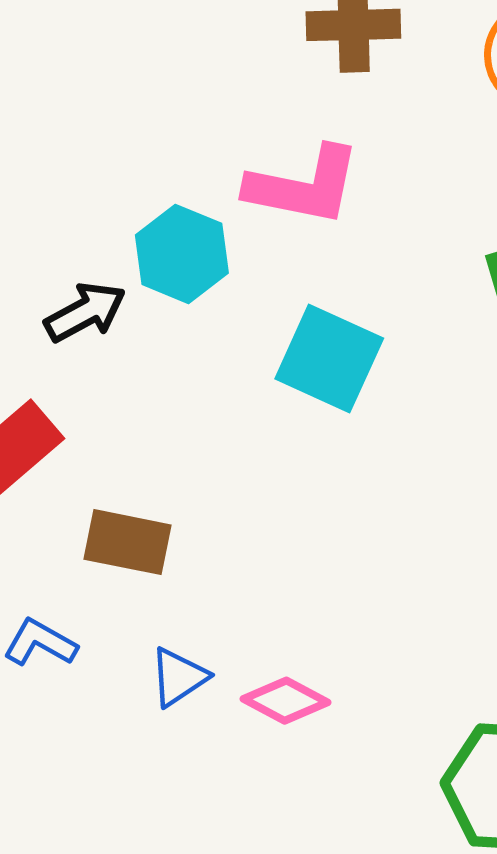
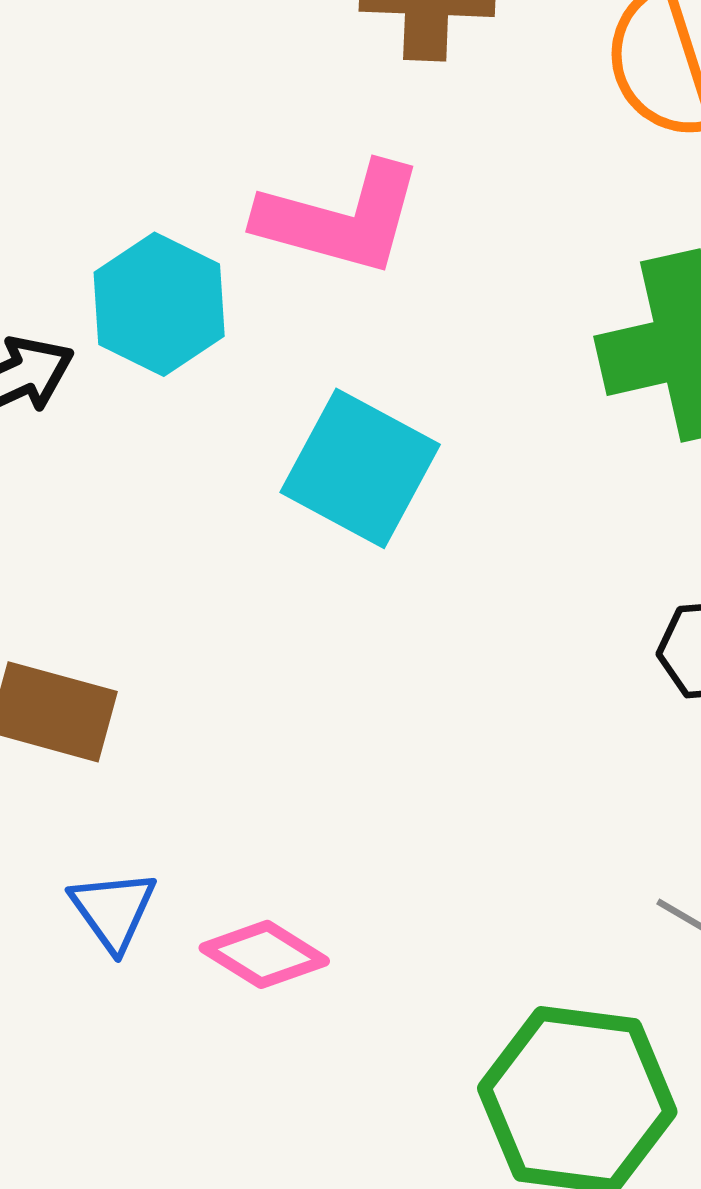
blue triangle: (179, 677) -> (113, 910), turned -36

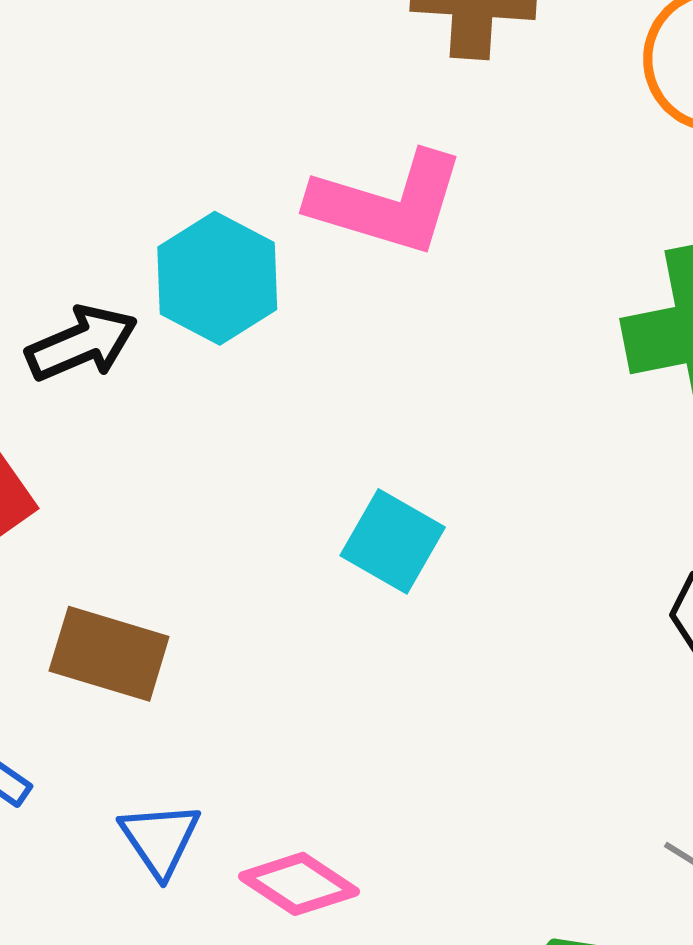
cyan square: (360, 468) -> (393, 541), moved, size x0.7

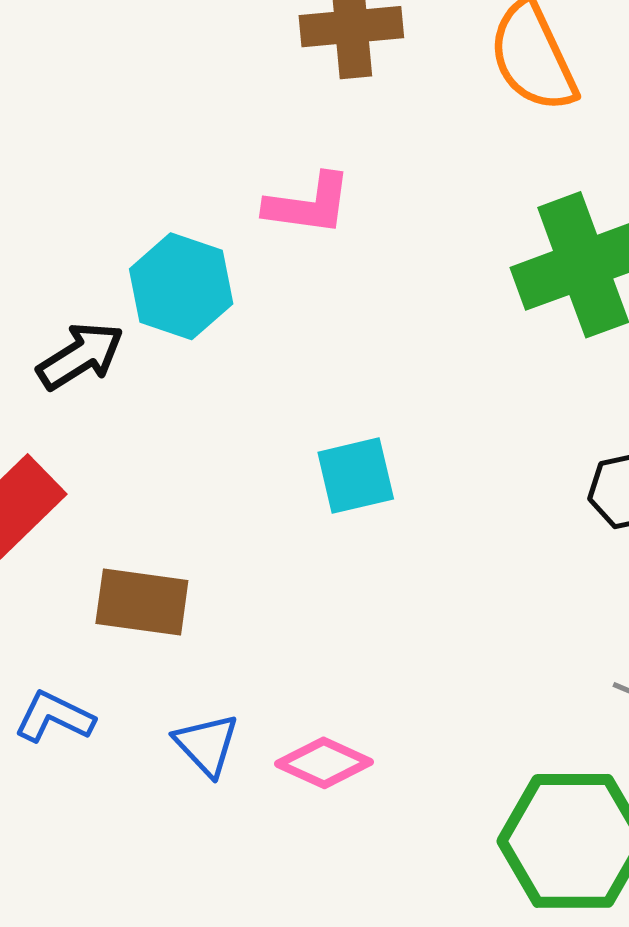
pink L-shape: (387, 203) -> (308, 204), size x0.7
cyan square: (393, 541) -> (356, 476), turned -34

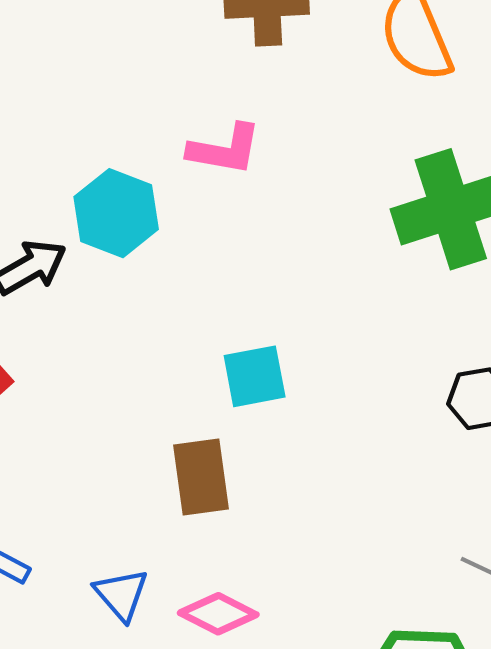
brown rectangle: (142, 602) -> (201, 477), moved, turned 72

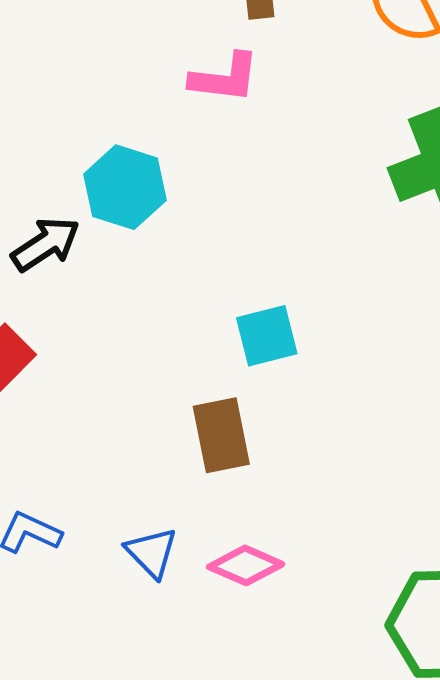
pink L-shape: (225, 149) -> (225, 78), moved

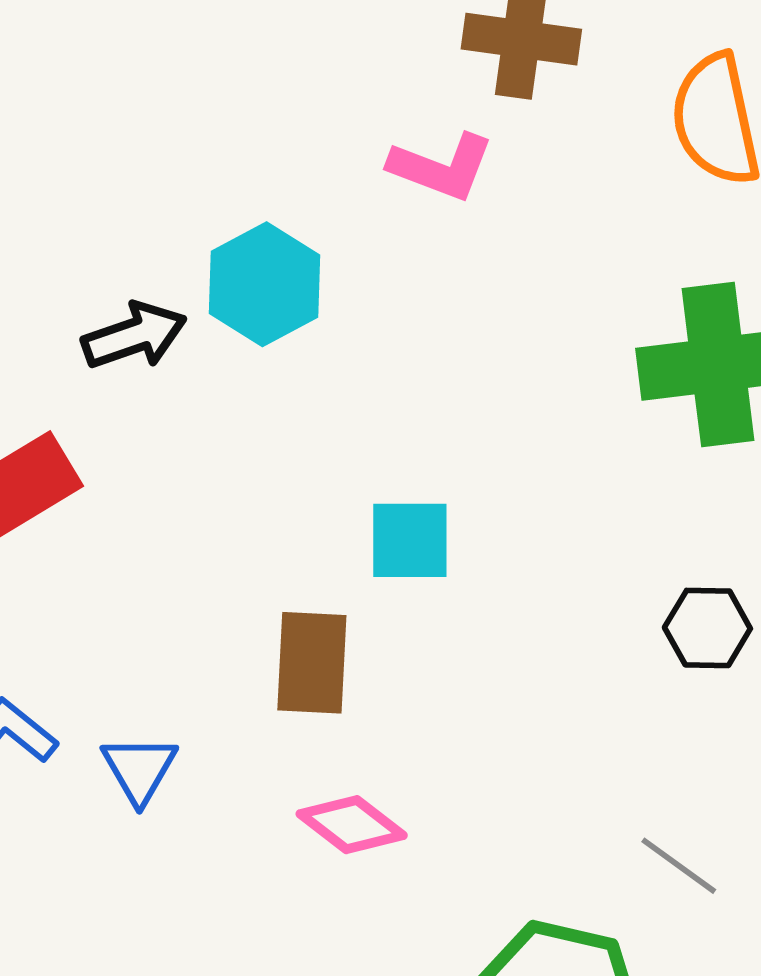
blue triangle: (152, 552) -> (139, 769), moved
pink diamond: (245, 565) -> (352, 825), moved

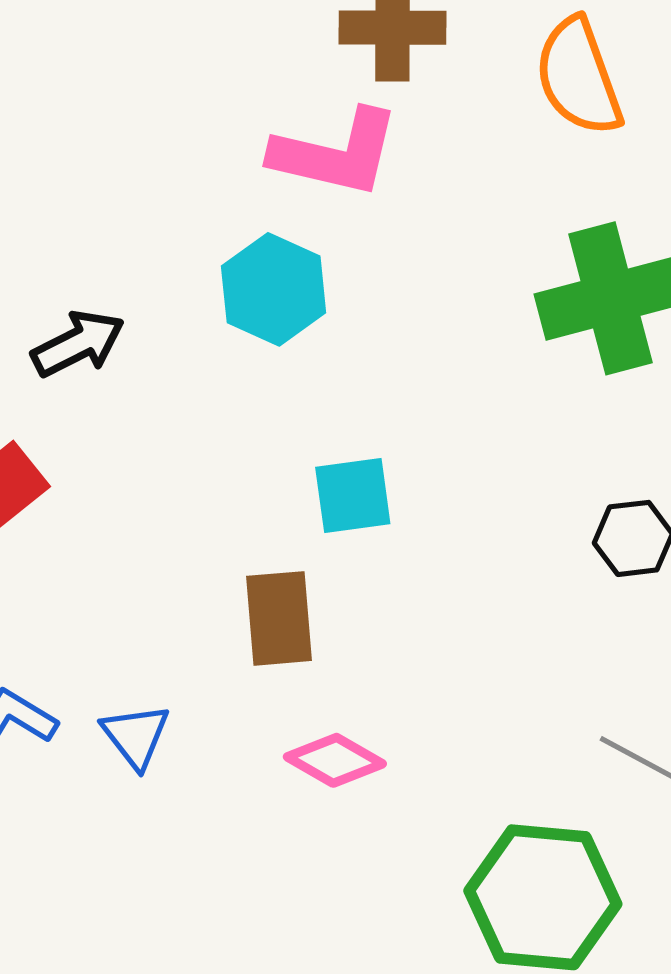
pink L-shape: (441, 167) -> (336, 153), size x1.4
cyan hexagon: (265, 284) -> (274, 289), moved

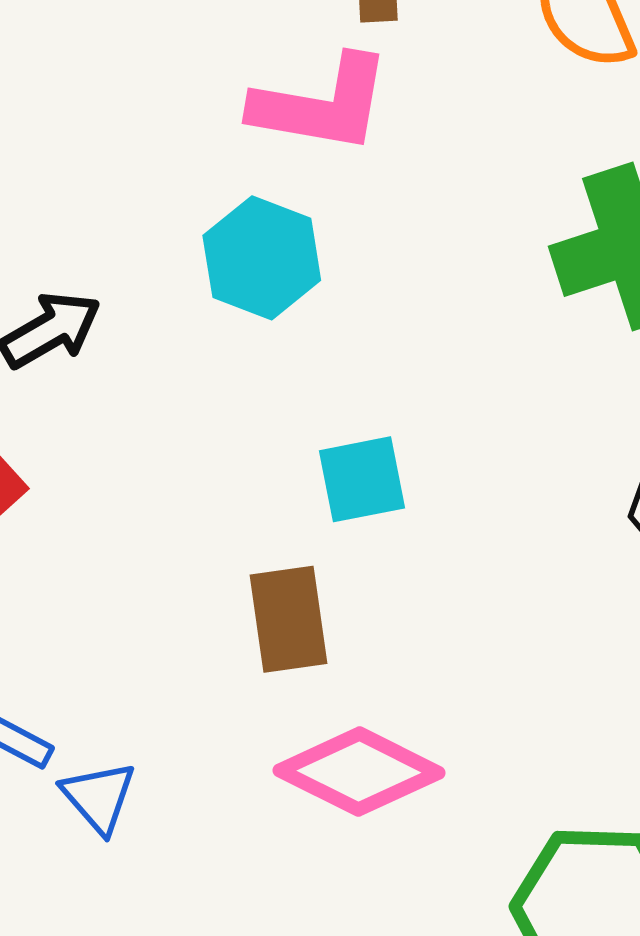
blue triangle: (136, 736) -> (99, 797), moved
pink diamond: (335, 760) -> (359, 772), size x1.5

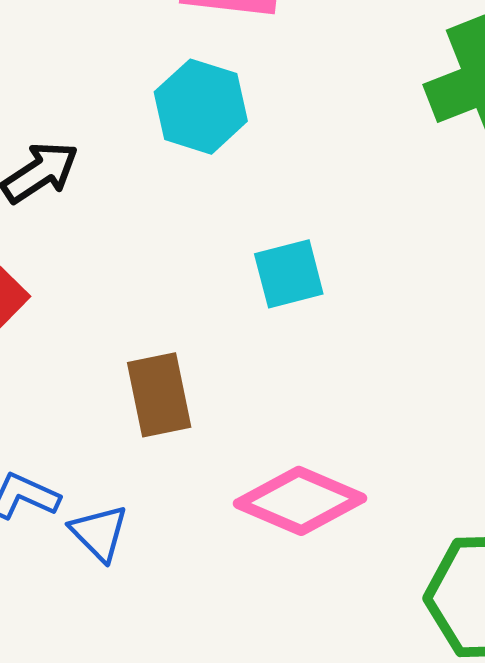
brown rectangle: (289, 619) -> (159, 395), moved

